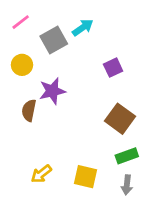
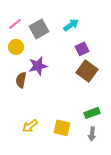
pink line: (21, 22) -> (15, 24), moved
cyan arrow: (83, 28) -> (71, 25), moved
brown square: (120, 119) -> (87, 71), moved

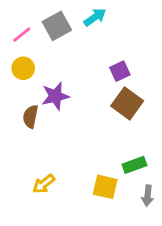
cyan arrow: (71, 25) -> (95, 17), moved
gray square: (39, 29) -> (57, 26), moved
yellow square: (62, 128) -> (105, 187), moved
gray arrow: (92, 134) -> (148, 196), moved

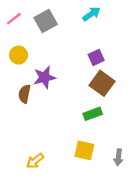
cyan arrow: (95, 17) -> (91, 14), moved
pink line: (22, 35) -> (14, 19), moved
green rectangle: (134, 165) -> (93, 114), moved
yellow arrow: (44, 184) -> (35, 161), moved

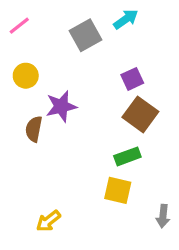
gray square: (46, 21) -> (85, 35), moved
yellow square: (84, 150) -> (118, 190), moved

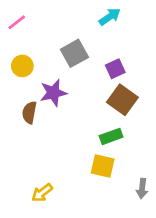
gray square: (85, 35) -> (74, 53), moved

